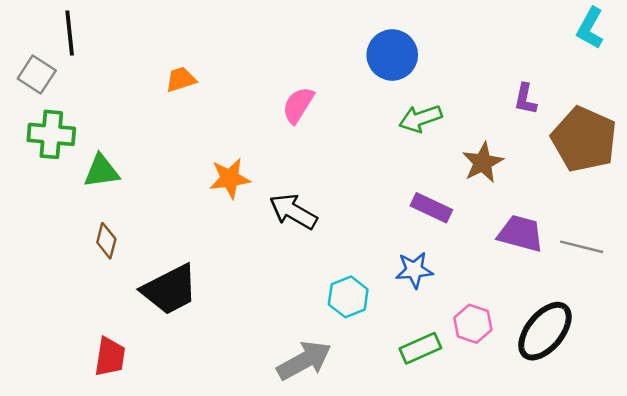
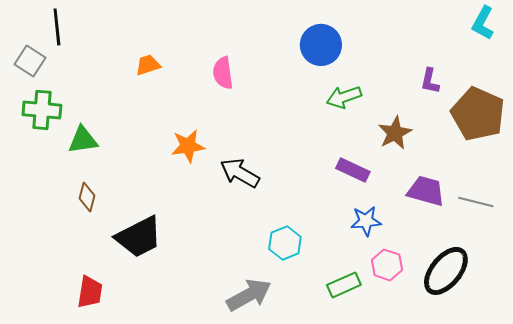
pink semicircle: (298, 105) -> (223, 73), moved, turned -40
blue star: (414, 270) -> (366, 221), moved

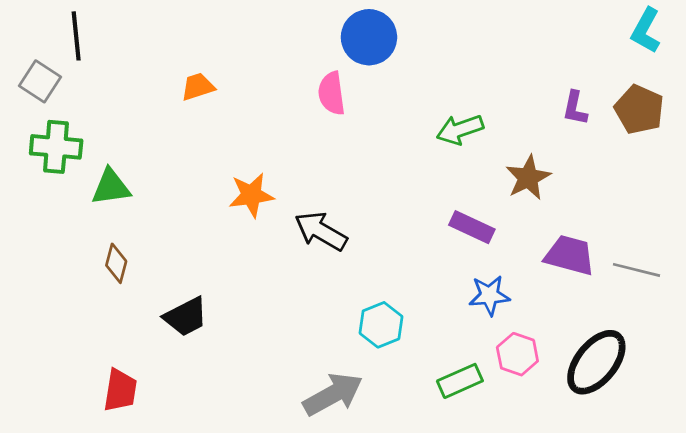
blue circle: (321, 45) -> (369, 37), moved
pink semicircle: (223, 73) -> (332, 93), moved
brown pentagon: (478, 114) -> (639, 109), moved, size x0.7
black trapezoid: (139, 237) -> (186, 317), size x0.7

